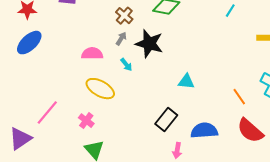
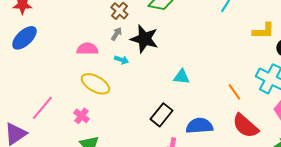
cyan arrow: (126, 65) -> (121, 60), turned -32

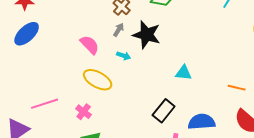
pink semicircle: (87, 49) -> (90, 45), turned 45
orange line: (234, 92) -> (237, 88), turned -42
pink line: (42, 108) -> (45, 104), turned 32

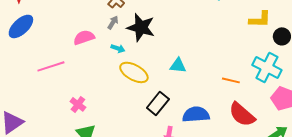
pink semicircle: (90, 45) -> (84, 37), turned -65
yellow ellipse: (98, 80) -> (134, 72), moved
pink line: (45, 104) -> (51, 66), moved

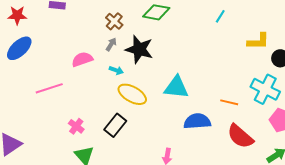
cyan triangle: (178, 65) -> (176, 87), size x1.5
black rectangle: (158, 103) -> (115, 125), moved
blue semicircle: (196, 114) -> (197, 121), moved

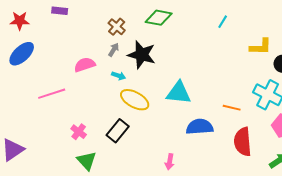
red semicircle: (240, 136) -> (243, 142), turned 44

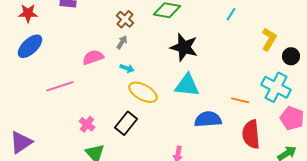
yellow L-shape: (261, 47) -> (269, 39), turned -60
black star: (142, 55) -> (184, 47), moved

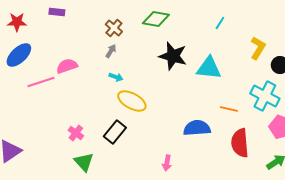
pink semicircle: (93, 57) -> (67, 66), moved
cyan triangle: (187, 85) -> (209, 68), moved
pink line: (60, 86) -> (41, 82), moved

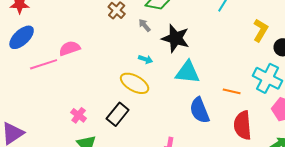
gray arrow: (111, 51) -> (145, 25), moved, turned -72
cyan triangle: (209, 68) -> (188, 72), moved
cyan arrow: (116, 77) -> (146, 59), moved
blue semicircle: (197, 128) -> (200, 110), turned -108

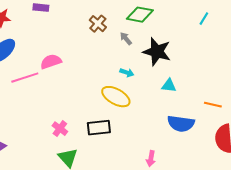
cyan triangle: (188, 72) -> (169, 86), size x0.6
blue semicircle: (200, 110) -> (181, 124), turned -60
black rectangle: (118, 114) -> (99, 128), turned 45

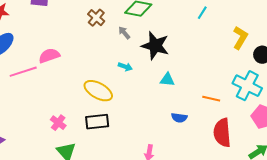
yellow ellipse: (116, 97) -> (98, 91), moved
blue semicircle: (181, 124) -> (179, 118), size x0.6

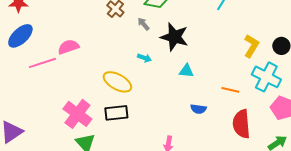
yellow L-shape: (240, 38) -> (251, 46), moved
pink cross: (58, 123) -> (77, 114), size x1.8

